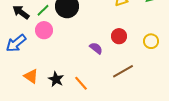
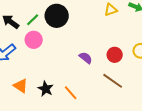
red circle: (119, 36) -> (115, 55), moved
brown line: (123, 71) -> (113, 81), turned 65

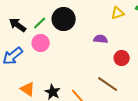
purple semicircle: (86, 58) -> (101, 39), moved, turned -32
brown line: (113, 81) -> (108, 84), moved

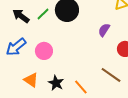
purple semicircle: (101, 39) -> (104, 30), turned -64
pink circle: (41, 43) -> (44, 51), moved

